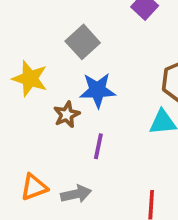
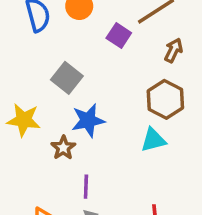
purple line: (98, 146) -> (86, 187), moved

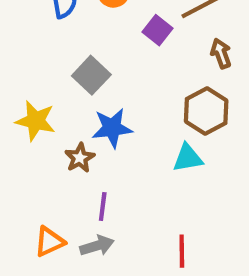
brown arrow: (173, 50) -> (221, 53), turned -50

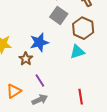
gray square: (91, 75) -> (59, 15), moved
purple line: (103, 206) -> (40, 80), turned -32
orange triangle: (49, 242) -> (14, 91), moved

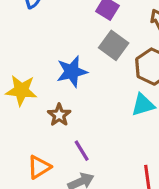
blue star: (39, 42) -> (72, 72), moved

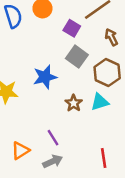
brown star: (59, 115) -> (74, 103), moved

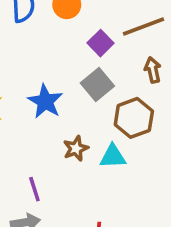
blue star: (45, 77) -> (45, 101), turned 30

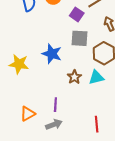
gray square: (97, 85) -> (79, 38), turned -36
purple line: (34, 189) -> (55, 105), turned 32

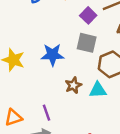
blue star: (52, 54) -> (52, 55), turned -30
purple line: (55, 105) -> (47, 113), turned -32

